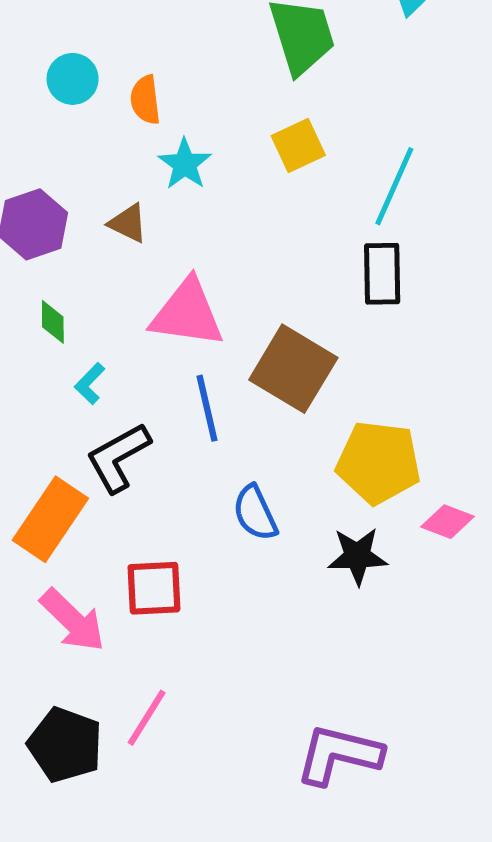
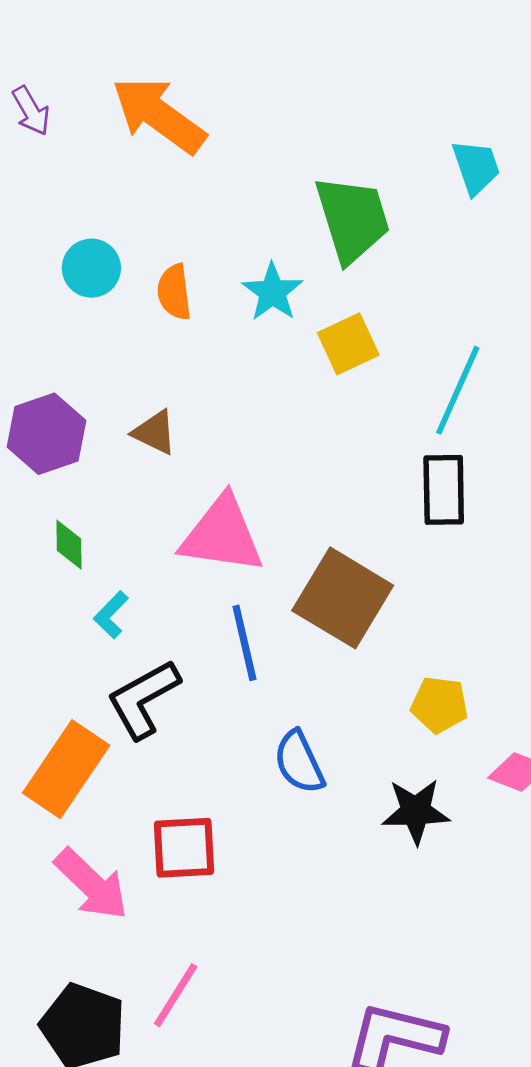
cyan star: (185, 164) -> (272, 292), moved
yellow pentagon: (378, 462) -> (440, 705), size x0.6

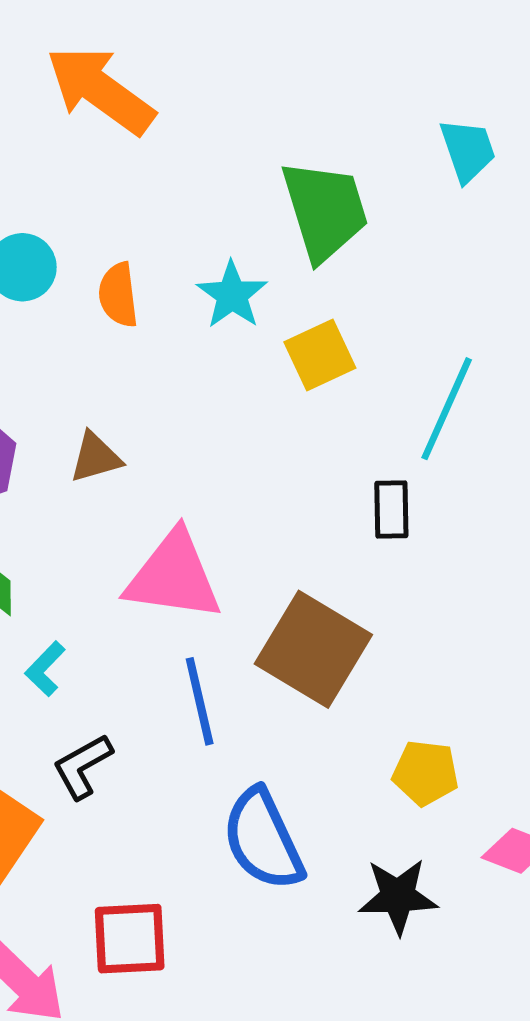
brown triangle: (155, 432) -> (96, 457), turned -42
black rectangle: (444, 490) -> (391, 509), moved, size x0.7
black L-shape: (143, 699) -> (83, 766), size x0.7
blue semicircle: (299, 762) -> (263, 839), size x1.4

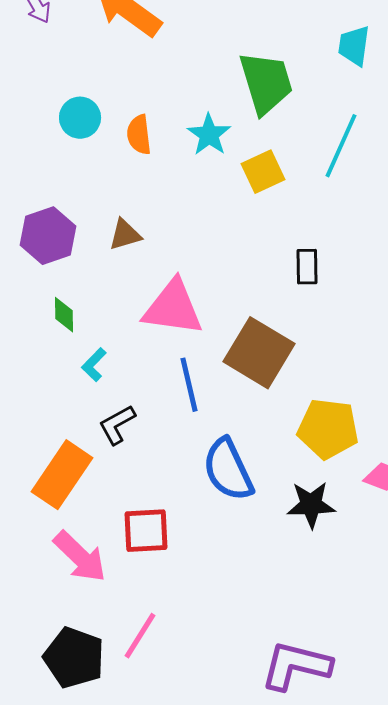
cyan trapezoid: (468, 150) -> (354, 46), turned -153
cyan line: (447, 409) -> (341, 146), moved
yellow pentagon: (426, 773) -> (328, 429), size x1.5

